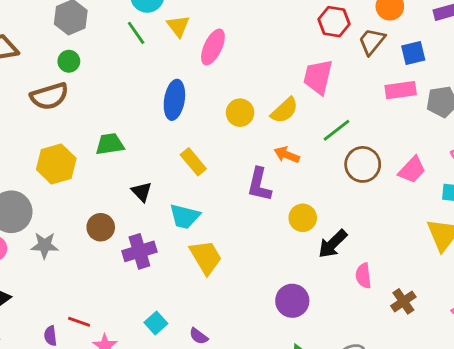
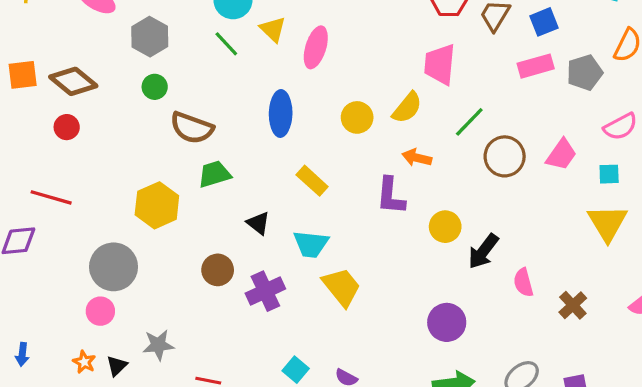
brown semicircle: (49, 96) -> (192, 128), moved, turned 45
gray star: (45, 245) -> (158, 345), moved

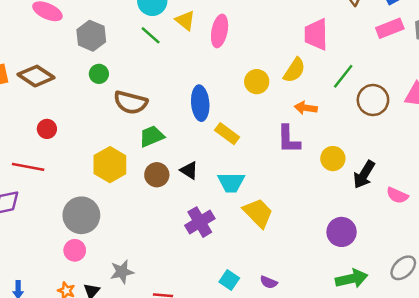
blue ellipse: (281, 113) -> (200, 103), moved
red circle: (67, 127) -> (47, 129), moved
brown circle: (218, 270) -> (157, 175), moved
pink semicircle: (523, 282) -> (397, 195), turned -45

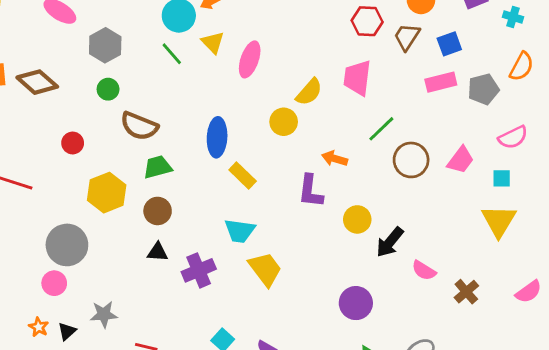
yellow semicircle: (294, 70) -> (309, 92), moved
red circle: (47, 129) -> (73, 143), moved
black triangle: (189, 170) -> (158, 252), moved, turned -36

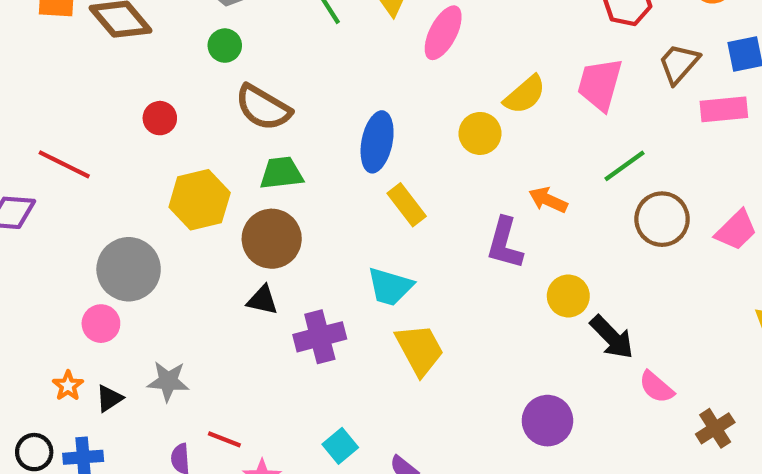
brown trapezoid: (407, 37) -> (679, 64), moved
brown circle: (158, 211) -> (272, 239), size x1.4
black arrow: (390, 242) -> (612, 337), turned -92

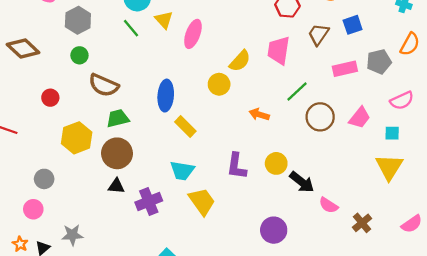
pink rectangle: (724, 109) -> (345, 69), moved
purple L-shape: (505, 243) -> (237, 166), moved
gray circle: (129, 269) -> (44, 179), size x0.6

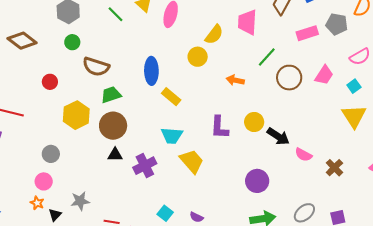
gray pentagon: (379, 62) -> (337, 24), turned 30
cyan square: (392, 133) -> (354, 86), turned -32
orange star: (20, 244) -> (37, 203), moved

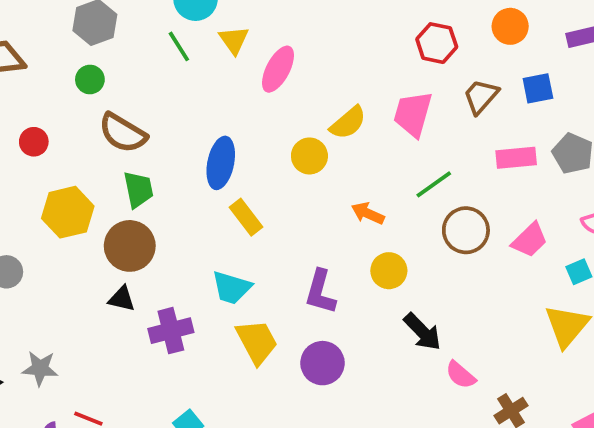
green trapezoid: (111, 95) -> (138, 189), turned 85
yellow circle: (254, 122) -> (389, 271), moved
purple circle: (257, 181) -> (323, 363), moved

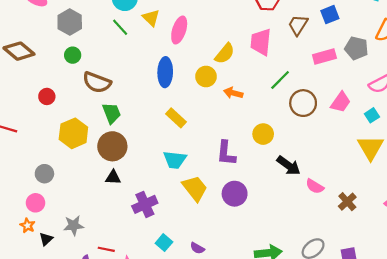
blue ellipse: (221, 163) -> (165, 72), moved
orange arrow: (368, 213) -> (233, 93), moved
purple cross: (171, 331) -> (145, 204), moved

